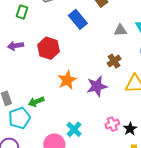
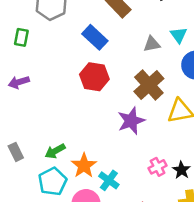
red hexagon: (49, 48) -> (94, 77), moved
brown cross: (114, 61) -> (149, 85), size x1.6
orange star: (67, 80) -> (84, 166), moved
cyan pentagon: (19, 118) -> (53, 182), moved

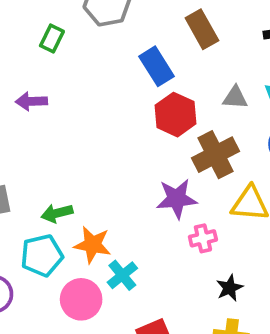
red hexagon: (94, 77) -> (176, 115), moved
orange star: (84, 166) -> (92, 245), turned 30
pink cross: (158, 167) -> (203, 238), moved

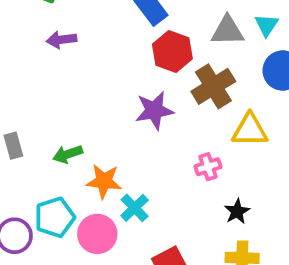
gray triangle: (235, 97) -> (227, 31), size x1.4
purple arrow: (31, 101) -> (61, 40), moved
purple star: (177, 199) -> (154, 110), moved
cyan pentagon: (42, 255) -> (55, 217), moved

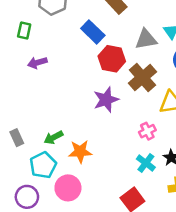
cyan cross: (135, 208) -> (146, 163), moved
cyan pentagon: (55, 217) -> (43, 165), moved
pink circle: (97, 234) -> (68, 188), moved

